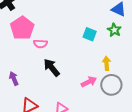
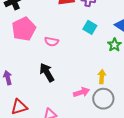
cyan square: (90, 34) -> (90, 27), moved
pink semicircle: (40, 44) -> (52, 42), moved

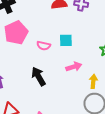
cyan square: (90, 27) -> (66, 40), moved, turned -32
pink arrow: (81, 92) -> (74, 67), moved

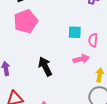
pink semicircle: (44, 46) -> (93, 40), moved, turned 80

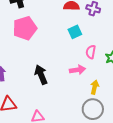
cyan square: (75, 32) -> (75, 32), moved, turned -32

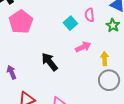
cyan square: (75, 32) -> (70, 23), moved
pink semicircle: (91, 52) -> (90, 15), moved

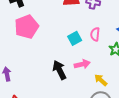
yellow arrow: (105, 59) -> (101, 80), turned -56
black arrow: (50, 62) -> (60, 70), moved

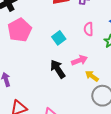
cyan square: (75, 38) -> (59, 38), moved
yellow arrow: (101, 80) -> (92, 76), moved

